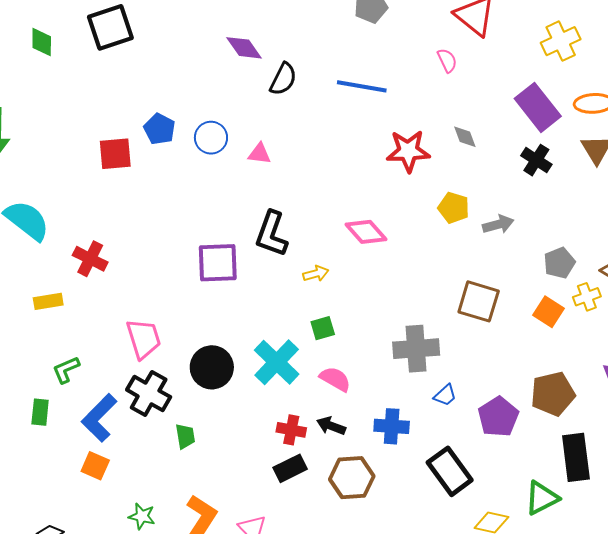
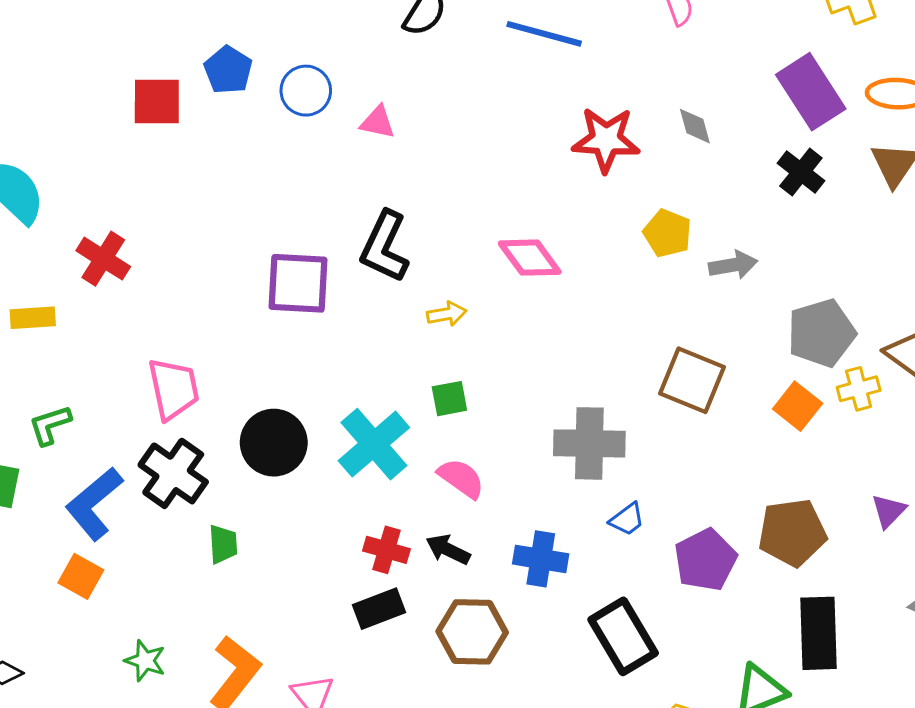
gray pentagon: (559, 263) -> (821, 333), size x1.4

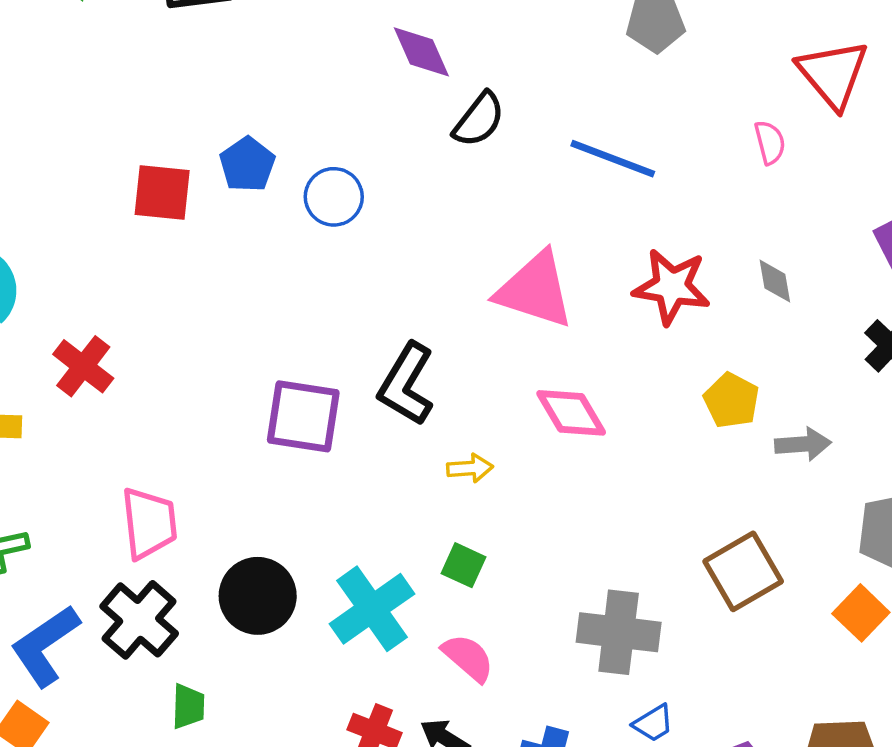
pink triangle: (378, 122) -> (535, 290), moved, size x2.0
brown square: (692, 380) -> (743, 571), turned 32
green square: (449, 399) -> (464, 565), turned 30

